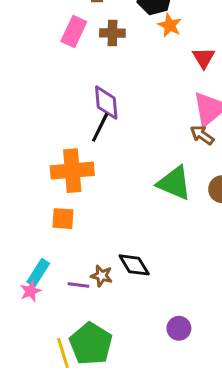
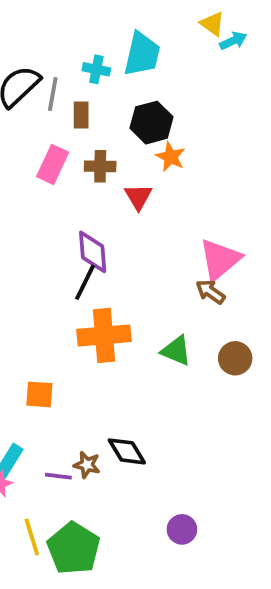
red triangle: (204, 58) -> (138, 197), moved
orange cross: (72, 171) -> (104, 335), moved
green triangle: (174, 183) -> (176, 351), size x0.7
yellow line: (63, 353) -> (32, 537), moved

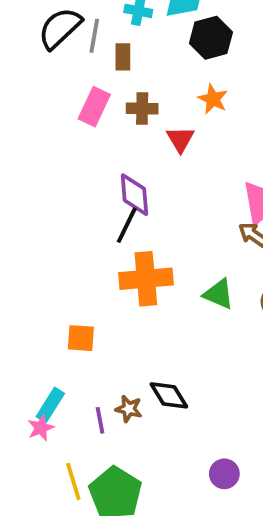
black hexagon: (152, 123) -> (211, 38), moved
purple line: (58, 476) -> (100, 420), turned 72

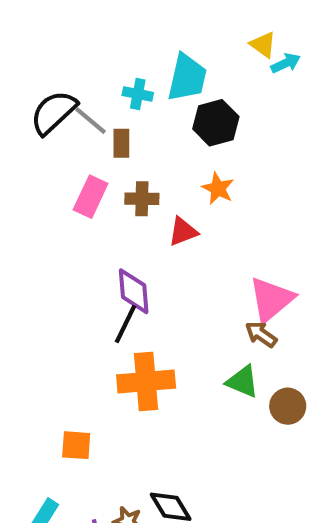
gray line: (94, 36) -> (91, 121), turned -60
red triangle: (180, 139) -> (183, 232), turned 40
green triangle: (219, 294) -> (243, 381), moved

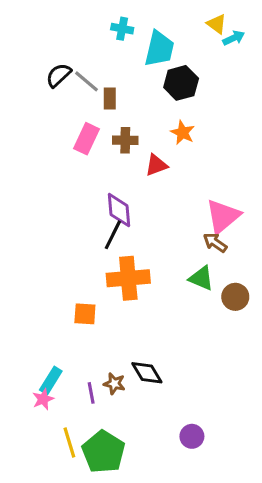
cyan cross: (138, 94) -> (122, 29), moved
black semicircle: (54, 112) -> (59, 75), size x0.7
orange square: (76, 445) -> (85, 314), moved

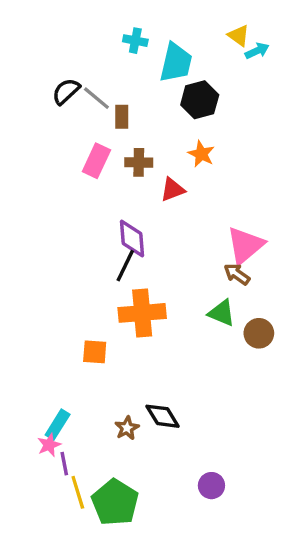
brown star: (114, 384) -> (127, 428), turned 30
purple line: (91, 393) -> (64, 464), moved

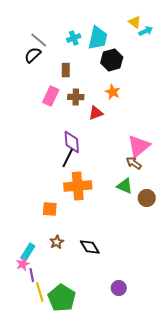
cyan cross: (135, 41) -> (74, 38), moved, turned -32
gray line: (96, 98) -> (39, 40), moved
brown star: (127, 428) -> (57, 242), moved

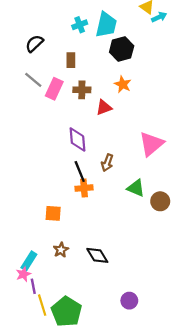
gray line: (39, 40) -> (33, 80), moved
black line: (68, 158) -> (80, 172), moved, turned -48
brown arrow: (134, 163) -> (107, 163), moved, turned -105
orange cross: (78, 186) -> (84, 188), size x0.6

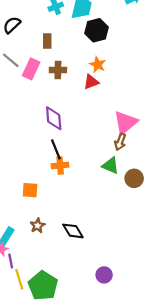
red triangle: (104, 108) -> (91, 82), moved
brown arrow: (107, 163) -> (120, 142), moved

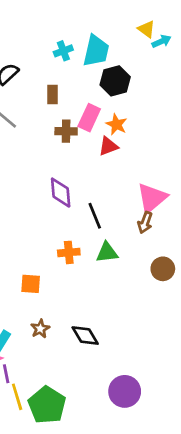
pink rectangle: (31, 69) -> (89, 118), moved
black line: (56, 149) -> (95, 216), moved
green triangle: (111, 165) -> (107, 252), moved, turned -30
purple circle: (104, 275) -> (125, 391), size x1.5

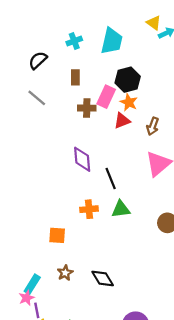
cyan cross: (63, 51) -> (74, 41), moved
black hexagon: (115, 81) -> (128, 80), moved
brown arrow: (145, 223) -> (153, 126), moved

